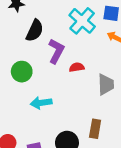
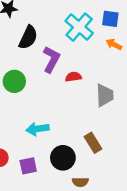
cyan arrow: (41, 103) -> (37, 129), moved
brown rectangle: (95, 129) -> (93, 143), turned -42

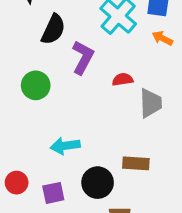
red semicircle: (73, 77) -> (123, 79), moved
brown rectangle: (93, 143) -> (136, 163), turned -54

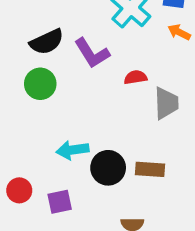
black semicircle: (53, 29) -> (47, 42), moved, turned 40
purple L-shape: (83, 57) -> (92, 53), turned 120
black circle: (98, 183) -> (108, 168), moved

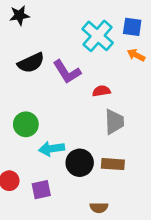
green circle: (40, 84) -> (26, 124), moved
gray trapezoid: (166, 103) -> (114, 122), moved

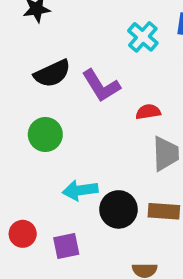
cyan cross: (98, 36) -> (143, 37), size x0.7
green circle: (26, 124) -> (45, 134), moved

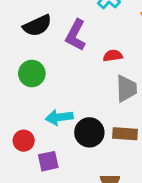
purple L-shape: (101, 86) -> (76, 35), turned 60
red circle: (23, 234) -> (24, 141), moved

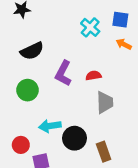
purple L-shape: (76, 35) -> (63, 73), moved
brown rectangle: (125, 134) -> (104, 152), moved, turned 66

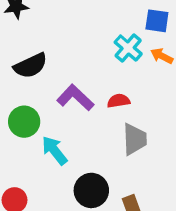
cyan cross: (90, 27) -> (128, 48), moved
purple L-shape: (63, 73) -> (75, 98), turned 105
cyan arrow: (50, 126) -> (55, 150), moved, turned 60

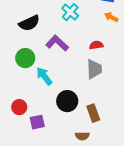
cyan cross: (128, 48) -> (70, 12), moved
red semicircle: (119, 101) -> (96, 45), moved

